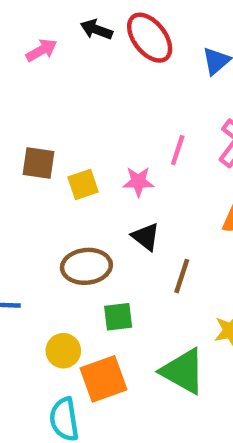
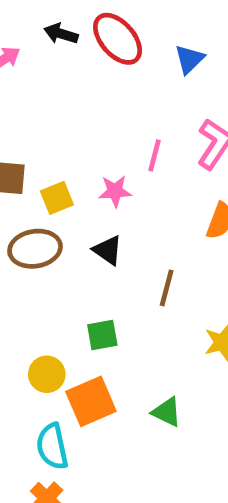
black triangle: (146, 237) -> (108, 250), moved
brown ellipse: (86, 266) -> (35, 249), moved
green triangle: (183, 371) -> (167, 412), moved, size x0.6

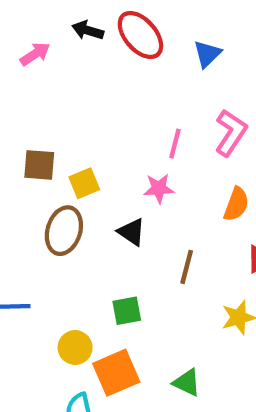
pink star: (115, 191) -> (159, 188), moved
brown ellipse: (35, 249) -> (64, 231), turned -63

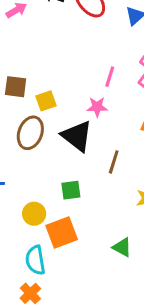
black triangle: (132, 232) -> (77, 136), size x1.6
green triangle: (187, 383) -> (122, 247), moved

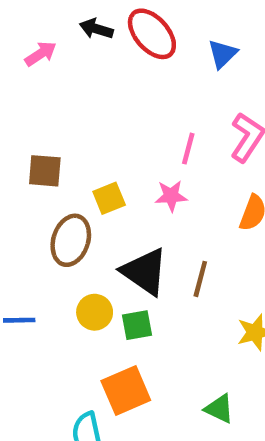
yellow square: (46, 101) -> (109, 198), moved
black triangle: (77, 136) -> (145, 272), moved
yellow circle: (34, 214) -> (95, 312), moved

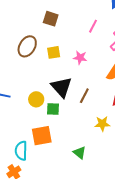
pink line: (188, 149) -> (93, 26), moved
brown square: (45, 171) -> (51, 19), moved
brown ellipse: (71, 240) -> (27, 46), moved

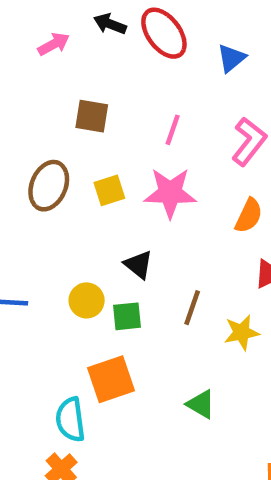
pink line: (93, 26) -> (173, 130), moved
pink star: (80, 58) -> (170, 193), size x1.6
black triangle: (61, 87) -> (138, 265), size x0.6
brown line: (84, 96) -> (192, 308), moved

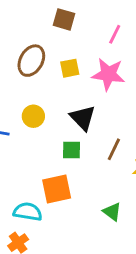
black triangle: (138, 265) -> (83, 118), size x1.4
yellow circle: (87, 300) -> (33, 116), moved
cyan semicircle: (70, 420) -> (28, 212), turned 100

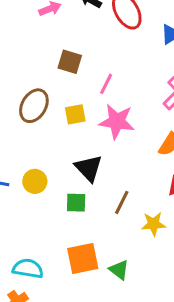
pink line: (115, 34) -> (106, 84), moved
yellow circle: (33, 116) -> (35, 181), moved
orange square: (57, 189) -> (83, 259), moved

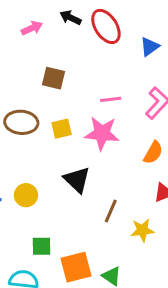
pink line: (106, 84) -> (111, 99), moved, turned 60
brown ellipse: (34, 106) -> (21, 122), turned 68
green square: (76, 203) -> (41, 246), moved

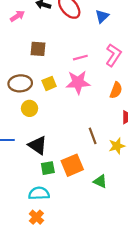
black triangle: (77, 180) -> (38, 145), moved
yellow circle: (26, 195) -> (30, 108), moved
brown line: (111, 211) -> (93, 136), turned -35
orange square: (76, 267) -> (72, 165), moved

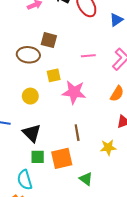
pink star: (78, 82) -> (74, 92), moved
brown ellipse: (20, 83) -> (28, 55), moved
brown line: (93, 136) -> (77, 133), moved
cyan semicircle: (39, 193) -> (25, 180), turned -114

